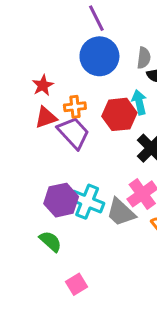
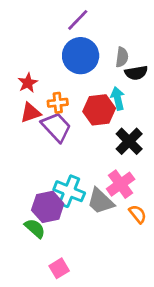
purple line: (96, 18) -> (78, 20), turned 70
purple hexagon: (61, 200) -> (48, 207), moved

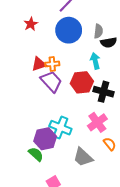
red star: (28, 83) -> (31, 24), moved
red hexagon: (99, 110) -> (82, 82), moved
red triangle: (31, 113) -> (39, 64), moved
black cross: (129, 141) -> (103, 92), turned -30
gray trapezoid: (101, 201) -> (83, 157), moved

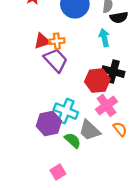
red hexagon: (82, 82) -> (97, 81), moved
green semicircle: (36, 154) -> (73, 140), moved
gray trapezoid: (83, 157) -> (90, 130), moved

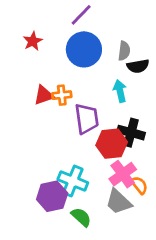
purple trapezoid: (56, 60) -> (87, 119), moved, turned 35
orange semicircle: (120, 129) -> (139, 185), moved
gray trapezoid: (90, 130) -> (119, 202), moved

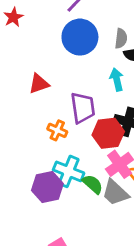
red star: (33, 41) -> (13, 17), moved
orange cross: (62, 95) -> (57, 130), moved, turned 30
green semicircle: (81, 217) -> (93, 184), moved

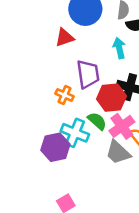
red triangle: (39, 84) -> (64, 38), moved
green semicircle: (93, 184) -> (97, 121), moved

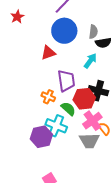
cyan arrow: (119, 48) -> (90, 61), turned 49
green semicircle: (97, 121) -> (68, 109), moved
gray trapezoid: (118, 152) -> (89, 141), turned -45

